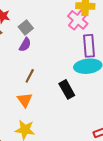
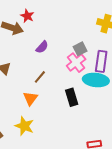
pink cross: (78, 20) -> (76, 63), moved
gray square: (26, 28) -> (80, 49), moved

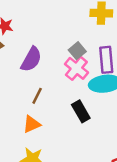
purple semicircle: (42, 47) -> (31, 59), size x1.5
orange triangle: (30, 98) -> (32, 124), turned 42

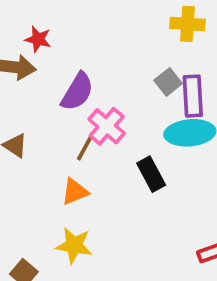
gray square: (77, 51) -> (168, 82), moved
pink cross: (76, 68) -> (107, 126), moved

